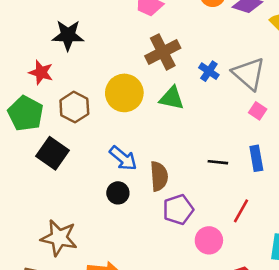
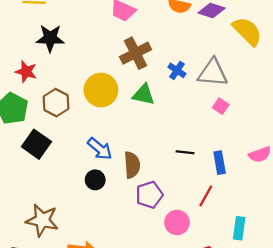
gray triangle: (249, 74) -> (213, 73), turned -36
blue rectangle: (256, 158) -> (220, 163), moved

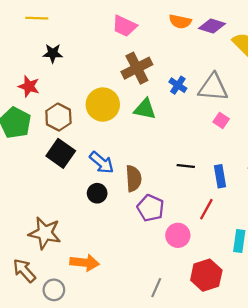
black star: (50, 38) -> (53, 53), size x0.7
black square: (36, 144) -> (61, 153), moved
purple pentagon: (149, 195) -> (151, 208), turned -30

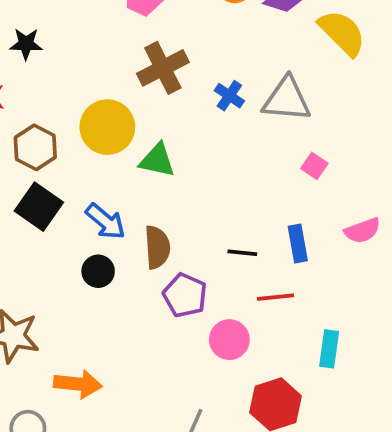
green triangle: (145, 109) -> (157, 160), moved
pink square: (221, 120) -> (314, 166), moved
black line: (186, 166) -> (242, 253), moved
red line: (206, 209) -> (276, 297), turned 55

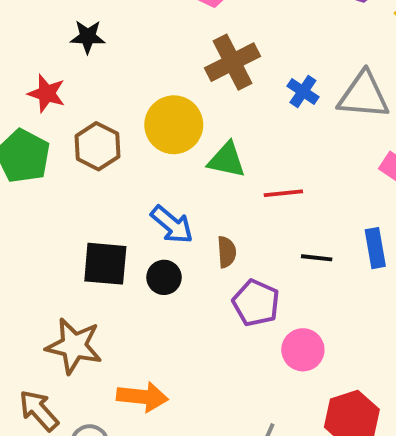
black square: (39, 207) -> (105, 264), moved, turned -30
brown semicircle: (157, 247) -> (227, 252), size x0.7
red line: (276, 297) -> (283, 193), moved

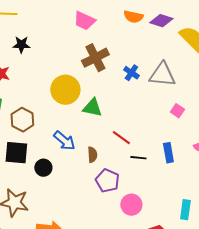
brown hexagon: (97, 146) -> (22, 120), moved
red line: (283, 193) -> (121, 138), moved, turned 42
black square: (105, 264) -> (16, 153), moved
black circle: (164, 277) -> (43, 168), moved

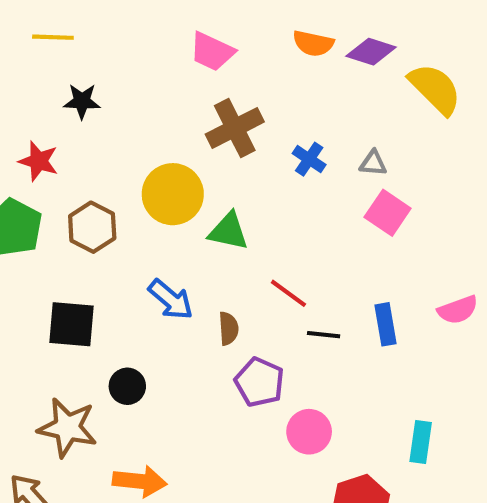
gray triangle: (162, 75) -> (373, 163), size x0.5
pink square: (177, 111) -> (388, 213), moved, size x1.5
brown hexagon: (22, 120) -> (92, 227), moved
black circle: (43, 168) -> (127, 386), moved

